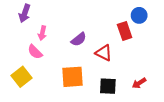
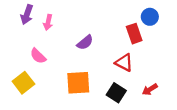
pink arrow: (42, 33) -> (48, 22), moved
red triangle: (104, 53) -> (124, 63), moved
black square: (108, 86) -> (116, 93), turned 30

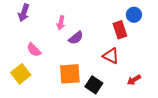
pink arrow: (48, 22) -> (61, 23), moved
black square: (116, 93) -> (94, 85), moved

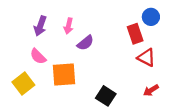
purple arrow: (24, 13) -> (40, 26), moved
red triangle: (111, 56) -> (146, 58), moved
orange square: (70, 74) -> (64, 74), moved

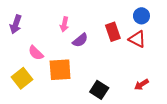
purple arrow: (40, 26) -> (16, 24), moved
red rectangle: (135, 34) -> (113, 32), moved
red triangle: (146, 58) -> (137, 39), moved

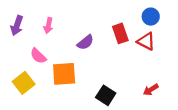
pink arrow: (64, 24) -> (48, 26), moved

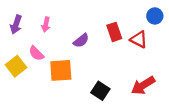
blue circle: (151, 17) -> (155, 16), moved
yellow square: (24, 83) -> (16, 66), moved
red arrow: (151, 90) -> (143, 85), size x1.6

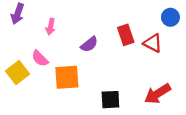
purple arrow: (16, 25) -> (18, 14), moved
black square: (100, 91) -> (110, 100), turned -36

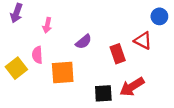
red rectangle: (126, 35) -> (118, 54), moved
pink semicircle: (40, 58) -> (37, 55), turned 42
red arrow: (157, 94) -> (132, 87), moved

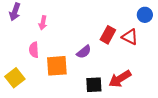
purple semicircle: (84, 42) -> (84, 52), moved
red rectangle: (118, 54) -> (108, 35), moved, turned 48
yellow square: (16, 68) -> (15, 78), moved

